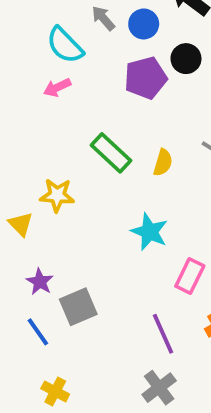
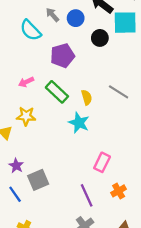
purple pentagon: (146, 78) -> (62, 56), moved
pink arrow: (57, 87) -> (26, 82), moved
yellow semicircle: (163, 163) -> (87, 97), turned -32
cyan star: (149, 232) -> (79, 123), moved

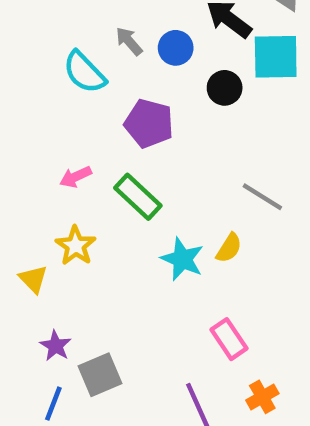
purple pentagon: (62, 56) -> (149, 123), turned 30
yellow semicircle: (87, 97) -> (229, 248), moved, turned 48
yellow star: (26, 116) -> (76, 246), turned 30
pink rectangle: (102, 162) -> (229, 339), turned -60
blue line: (15, 194) -> (53, 404), turned 56

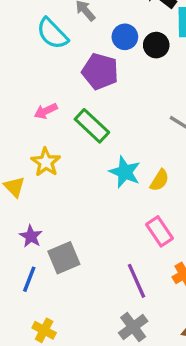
blue circle: (176, 48) -> (125, 37), moved
yellow semicircle: (229, 248) -> (159, 180), moved

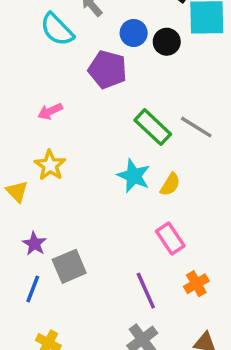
green rectangle: (92, 126) -> (153, 127), moved

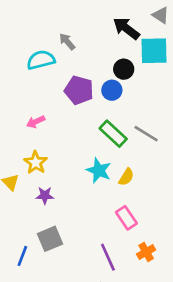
cyan semicircle: (57, 30) -> (41, 60), turned 120
blue circle: (134, 33) -> (112, 90), moved
purple star: (34, 244) -> (45, 195), moved, turned -30

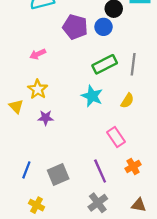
green rectangle: (113, 134) -> (105, 64), turned -70
gray line: (146, 134) -> (133, 64), turned 65
yellow semicircle: (126, 177) -> (127, 101), moved
gray square: (50, 239) -> (58, 174), moved

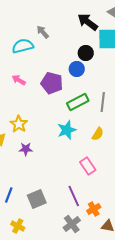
purple pentagon: (75, 27) -> (52, 83), moved
pink arrow: (38, 54) -> (19, 80), moved, turned 56
cyan star: (92, 96) -> (67, 130), turned 30
orange cross: (133, 166) -> (94, 209), moved

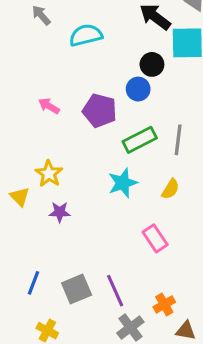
gray arrow: (43, 32) -> (41, 15), moved
cyan semicircle: (23, 46) -> (86, 35), moved
purple line: (74, 196) -> (115, 291), moved

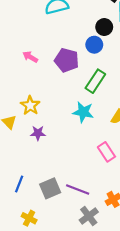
green rectangle: (140, 140) -> (95, 81), turned -30
cyan star: (123, 183) -> (83, 112), turned 30
purple line: (115, 291) -> (78, 189), turned -45

